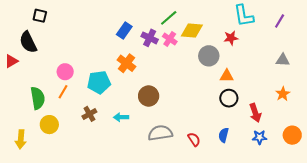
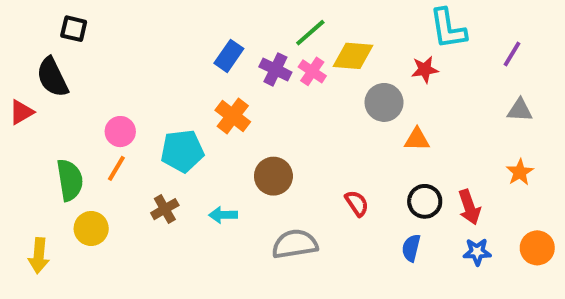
purple line: (280, 21) -> (512, 54), moved
black circle: (229, 98) -> (425, 201), moved
red semicircle: (194, 139) -> (357, 203), moved

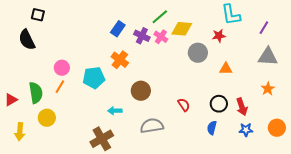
gray triangle: (520, 110) -> (268, 57), size x1.5
red triangle: (21, 112) -> (11, 100), moved
orange triangle: (417, 139) -> (226, 69), moved
brown cross: (165, 209) -> (102, 139), moved, size x1.6

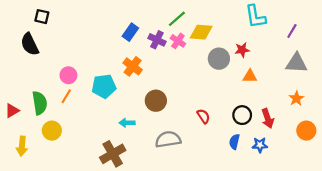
red star: (219, 36) -> (242, 50), moved
orange circle: (277, 128) -> (306, 131), moved
blue star: (246, 130) -> (260, 145), moved

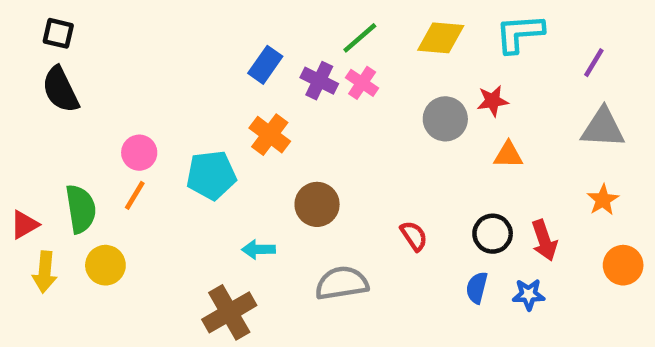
black square: (42, 17) -> (58, 33), moved
cyan L-shape: (255, 17) -> (520, 33), turned 95
yellow diamond: (201, 32) -> (441, 38), moved
yellow arrow: (22, 146) -> (45, 272), moved

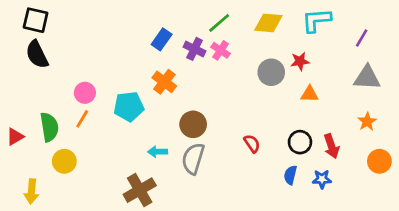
black square: (58, 33) -> (36, 20), size x1.4
yellow arrow: (45, 272) -> (31, 191), moved
gray semicircle: (342, 283) -> (193, 159), moved, turned -64

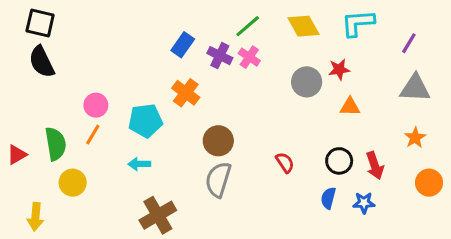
yellow diamond: (268, 23) -> (304, 26), turned 56
cyan arrow: (157, 152) -> (139, 164), moved

